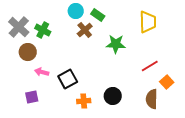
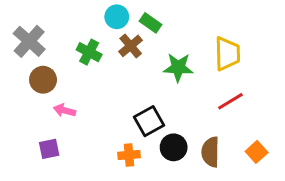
yellow trapezoid: (148, 22) -> (227, 54), moved
green cross: (43, 30) -> (89, 52), moved
black square: (68, 79) -> (149, 121), moved
orange square: (167, 82) -> (257, 152), moved
brown semicircle: (152, 99) -> (210, 152), moved

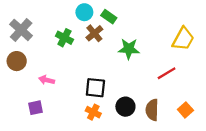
yellow trapezoid: (227, 54) -> (183, 39), moved, turned 30
brown circle: (43, 80) -> (17, 61), moved
black square: (149, 121) -> (95, 88), moved, turned 35
orange cross: (129, 155) -> (93, 112), turned 32

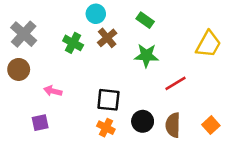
green rectangle: (109, 17) -> (145, 20), moved
red line: (167, 73) -> (175, 83), moved

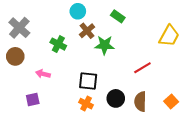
green cross: (73, 43) -> (58, 44), moved
green star: (146, 56) -> (104, 45), moved

